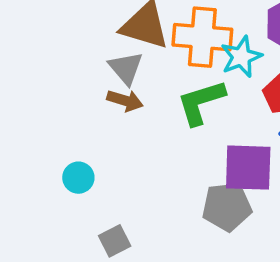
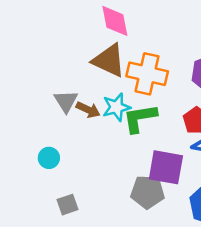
cyan star: (241, 57) -> (116, 107), moved
gray triangle: (126, 68) -> (66, 101), moved

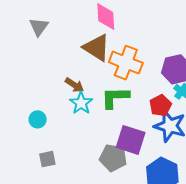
gray triangle: (66, 101) -> (39, 27), moved
cyan star: (116, 107) -> (81, 103), moved, turned -30

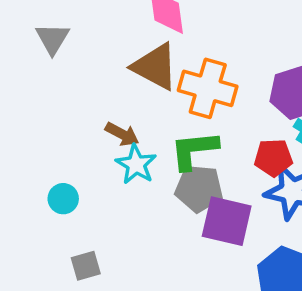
red pentagon: (160, 106) -> (273, 158), turned 30
gray pentagon: (113, 158) -> (199, 188), moved

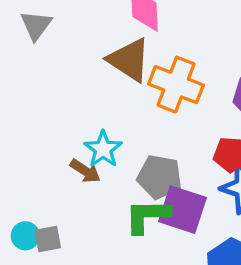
brown arrow: (122, 134) -> (85, 171), moved
green L-shape: (194, 150) -> (147, 216), moved
cyan circle: (63, 199) -> (25, 236), moved

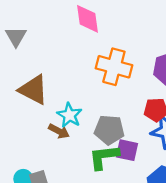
brown triangle: (129, 60) -> (33, 90), moved
purple square: (183, 210) -> (127, 150), size x0.7

